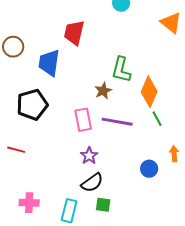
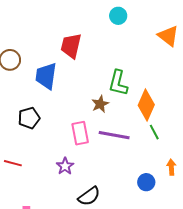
black pentagon: (32, 105) -> (29, 118), size x0.7
purple star: (89, 156) -> (65, 166), moved

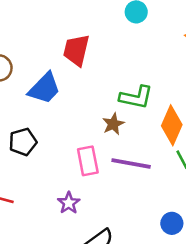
blue trapezoid: (46, 76) -> (44, 88), turned -144
green L-shape: (118, 83) -> (136, 97), turned -92

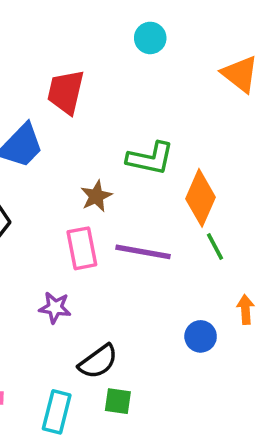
brown star: (113, 124) -> (96, 196), moved
purple star: (69, 203) -> (55, 308), turned -30

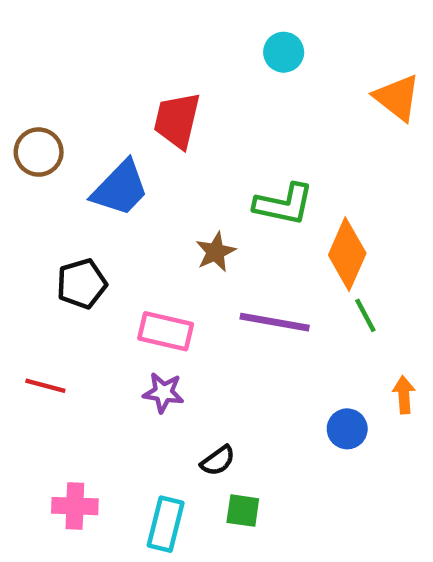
pink rectangle: (82, 248) -> (166, 331), moved, turned -66
black semicircle: (98, 362) -> (218, 461), size x0.7

